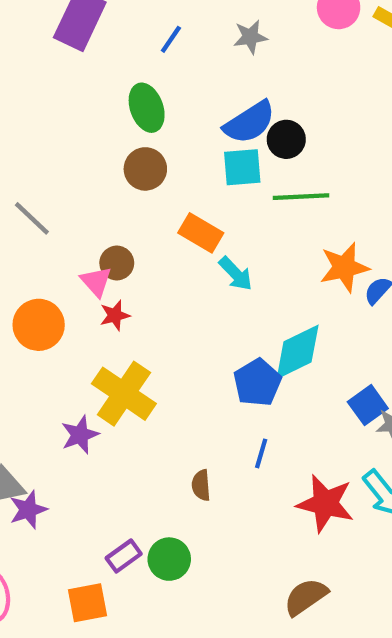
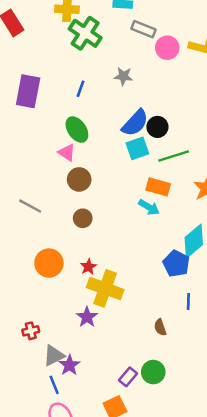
gray star: (250, 37) -> (123, 76), turned 30
brown circle: (145, 169) -> (79, 179), moved
orange rectangle: (201, 233) -> (158, 187), moved
pink triangle: (96, 282) -> (67, 152), moved
red star: (115, 315) -> (88, 267), moved

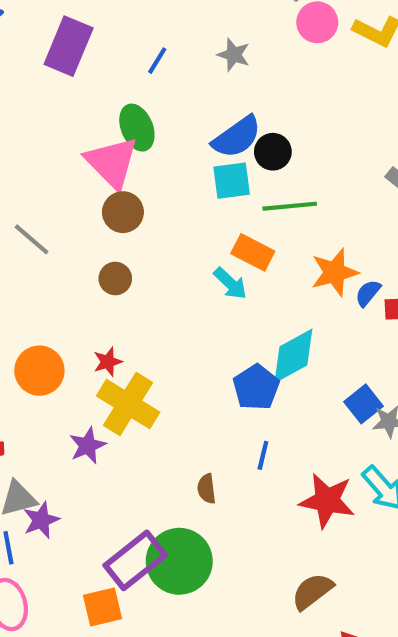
pink triangle: (67, 152) -> (112, 163), size x1.8
orange circle: (49, 263) -> (39, 371), moved
green circle: (153, 372) -> (179, 561), size x1.6
purple rectangle: (128, 377) -> (135, 560), size x1.8

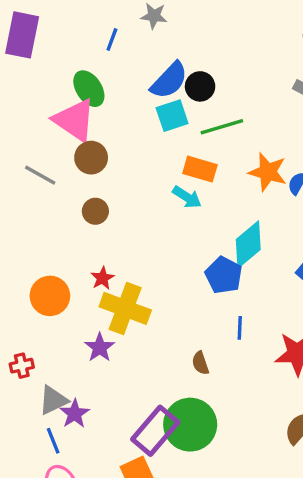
blue line: (157, 61) -> (112, 40), moved
gray line: (32, 239) -> (40, 175), moved
orange star: (335, 272) -> (268, 172), turned -30

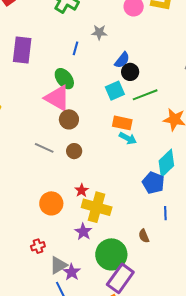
blue semicircle: (169, 80) -> (122, 60), moved, size x0.7
orange rectangle: (200, 169) -> (122, 123), moved
gray line: (40, 175) -> (44, 148), moved
green circle: (190, 425) -> (111, 254), moved

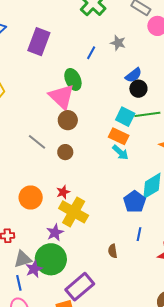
cyan square: (115, 91) -> (125, 117), moved, turned 36
green circle: (111, 254) -> (51, 259), moved

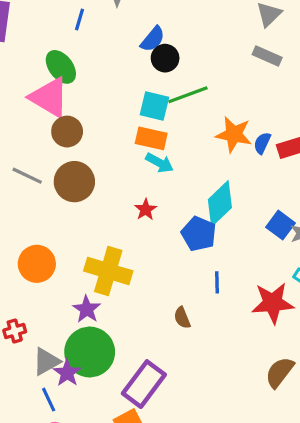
brown circle: (65, 152) -> (74, 182), size x1.6
red star: (63, 192) -> (146, 210), moved

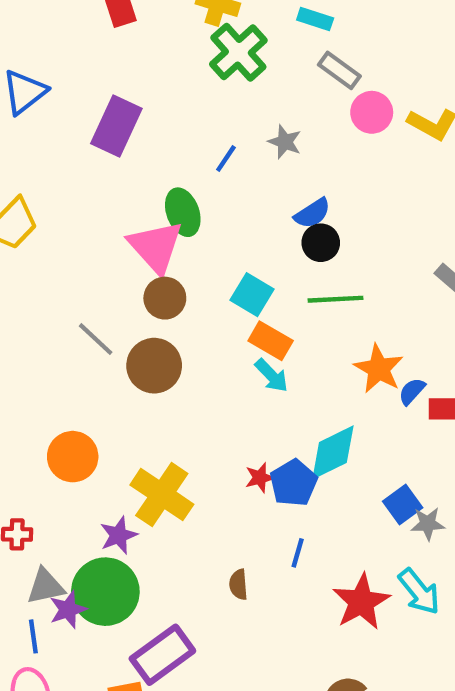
cyan square: (154, 106) -> (252, 295), moved
red star: (146, 210) -> (260, 478), moved
red star: (273, 303) -> (361, 602), turned 30

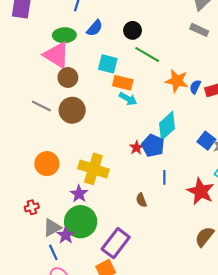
green ellipse: (183, 212) -> (64, 35), turned -55
blue semicircle: (312, 213) -> (95, 28), moved
green line: (336, 299) -> (147, 55), turned 50

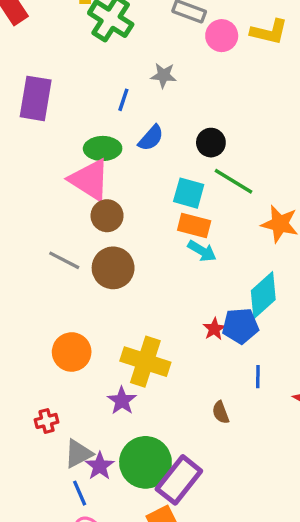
cyan square: (108, 64) -> (189, 193), moved
blue pentagon: (153, 145) -> (240, 326), turned -30
green circle: (81, 222) -> (145, 462), moved

